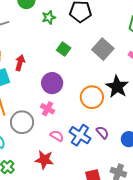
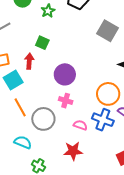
green square: (64, 49) -> (42, 43), moved
orange circle: (92, 97) -> (108, 94), moved

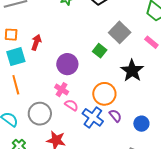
green square: (42, 43) -> (100, 51), moved
gray circle: (43, 119) -> (40, 114), moved
pink semicircle: (80, 125) -> (71, 105), moved

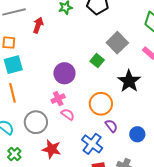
red arrow: (36, 42) -> (38, 25), moved
pink cross: (62, 90) -> (58, 99), turned 32
blue cross: (93, 117) -> (92, 144), moved

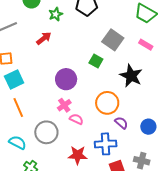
red arrow: (38, 25) -> (44, 38), moved, turned 42
blue cross: (92, 144) -> (106, 144), turned -30
red star: (52, 149) -> (78, 155), moved

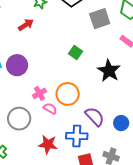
gray square: (113, 40) -> (100, 19), moved, turned 30
purple circle: (66, 79) -> (17, 65), moved
orange circle: (107, 103) -> (68, 94), moved
purple semicircle: (121, 123) -> (95, 117), size x1.5

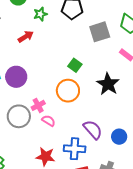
orange circle: (68, 94) -> (68, 91), moved
gray circle: (19, 119) -> (19, 116), moved

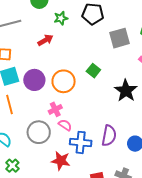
orange circle: (68, 91) -> (64, 81), moved
gray circle: (19, 116) -> (39, 132), moved
purple semicircle: (93, 130) -> (109, 136), turned 50
blue cross: (75, 149) -> (81, 142), moved

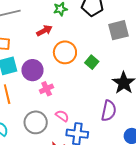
orange circle: (64, 81) -> (65, 52), moved
pink cross: (55, 109) -> (47, 89), moved
purple semicircle: (109, 136) -> (109, 111), moved

